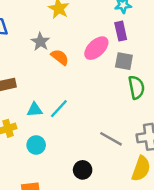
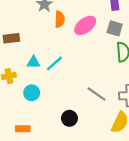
pink ellipse: (96, 48) -> (85, 25), moved
orange semicircle: (60, 57) -> (60, 19), turned 49

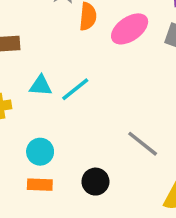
cyan circle: (32, 93) -> (40, 152), moved
orange rectangle: (23, 129) -> (40, 185), moved

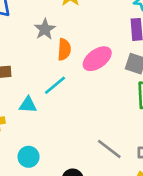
cyan line: (75, 89) -> (55, 85), moved

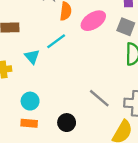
cyan triangle: (28, 105) -> (32, 57), turned 42

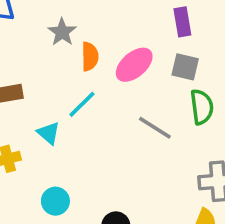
gray line: (99, 98) -> (155, 128), moved

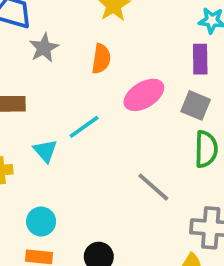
gray star: (62, 32) -> (44, 48), moved
orange semicircle: (90, 56) -> (101, 59), moved
gray line: (155, 128) -> (153, 187), moved

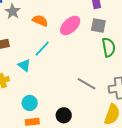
orange semicircle: (101, 59) -> (40, 21), moved, turned -63
gray line: (153, 187) -> (86, 84), moved

